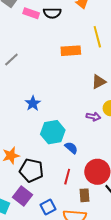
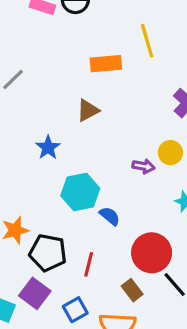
brown triangle: (99, 82) -> (88, 110), moved
red line: (67, 177) -> (89, 264), moved
brown rectangle: (85, 195) -> (132, 290), turned -32

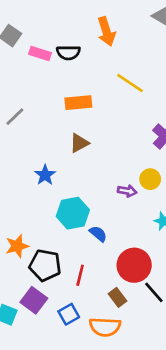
yellow line: (147, 41) -> (130, 83), turned -40
orange rectangle: (106, 64) -> (78, 103), moved

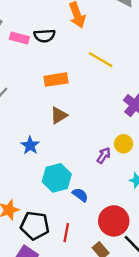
purple arrow: (127, 191) -> (104, 155), turned -63

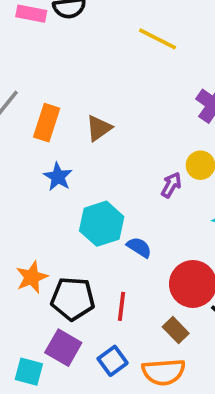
orange rectangle: (56, 80) -> (47, 123), moved, turned -60

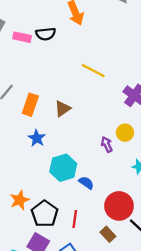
yellow line: (157, 39) -> (93, 71), moved
purple arrow: (171, 185) -> (107, 144), turned -56
black pentagon: (73, 299) -> (45, 214), turned 30

